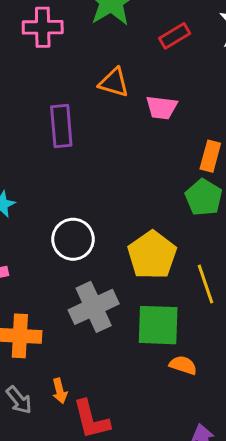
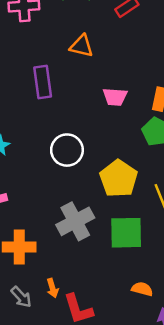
pink trapezoid: (162, 108) -> (115, 97), moved
white circle: (73, 239) -> (67, 150), moved
orange semicircle: (183, 365) -> (142, 289), moved

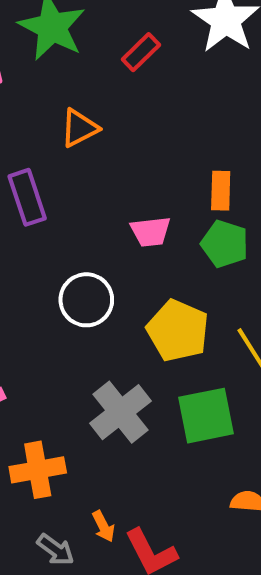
orange triangle: (82, 46) -> (79, 128), turned -30
pink trapezoid: (115, 97) -> (151, 232), moved

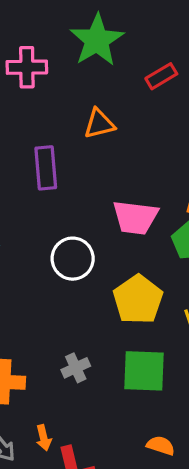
pink trapezoid: (151, 232) -> (135, 218), size x1.4
gray cross: (121, 412) -> (76, 368), moved, size x0.6

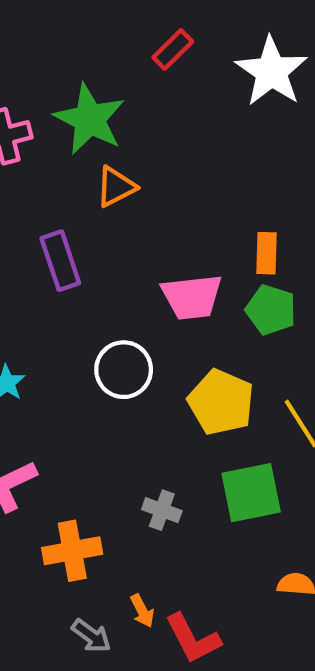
green star: (97, 40) -> (90, 119), moved
red rectangle: (161, 76) -> (173, 49), moved
gray cross: (76, 368) -> (162, 510), turned -32

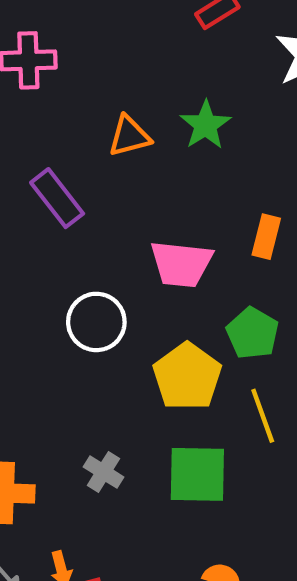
green star: (90, 119) -> (205, 125), moved, size x0.7
purple rectangle: (60, 261) -> (57, 198), turned -32
green pentagon: (271, 310) -> (252, 333), moved

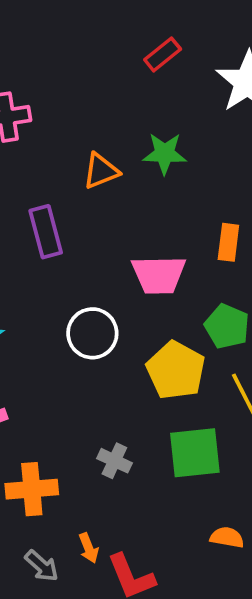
green star: (205, 125) -> (165, 153), turned -30
purple rectangle: (57, 198) -> (46, 232), turned 30

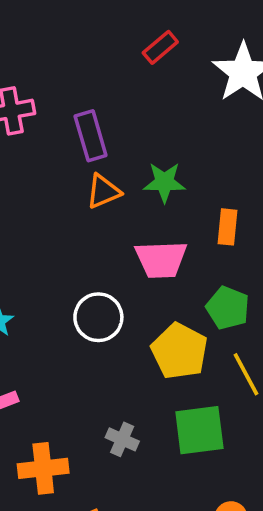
green star: (165, 153) -> (164, 182), moved
orange triangle: (101, 171) -> (103, 191), moved
purple rectangle: (46, 232) -> (91, 136), moved

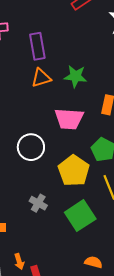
green square: (199, 430) -> (80, 216), turned -32
gray cross: (122, 439) -> (38, 203), moved

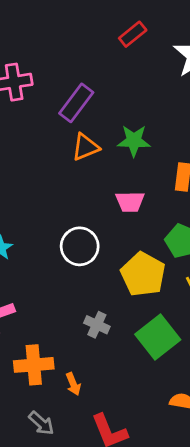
purple rectangle: (37, 46) -> (76, 103), turned 52
pink trapezoid: (69, 119) -> (130, 202), size x0.7
orange arrow: (19, 262) -> (73, 384), moved

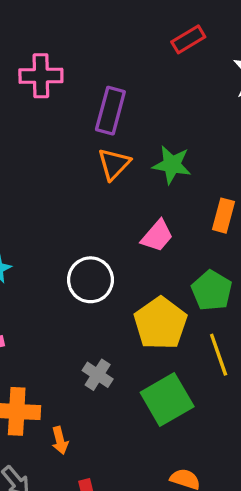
purple rectangle: (76, 103) -> (110, 111), turned -30
orange triangle: (85, 147) -> (114, 164), turned -32
pink trapezoid: (130, 202) -> (157, 236), turned -56

